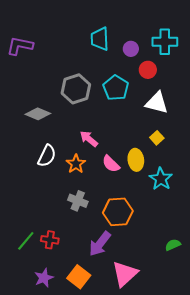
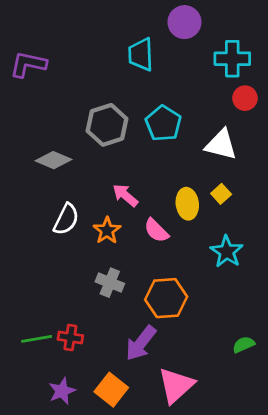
purple circle: (131, 49) -> (184, 22), moved, size x1.5
red circle: (148, 70) -> (245, 98), moved
yellow ellipse: (136, 160) -> (187, 204), moved
green line: (26, 241) -> (37, 339), turned 40

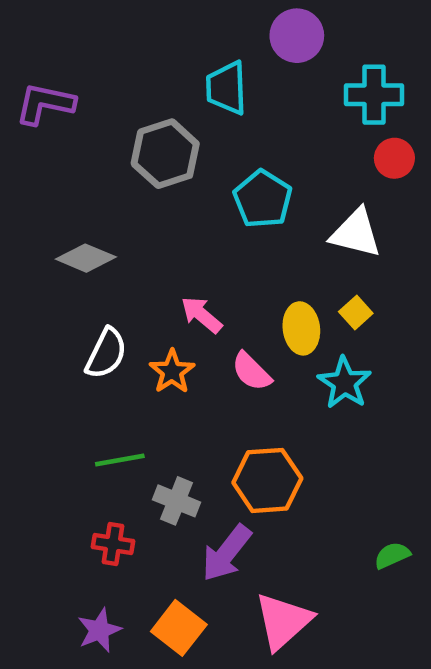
gray hexagon: (107, 125) -> (165, 154), moved
cyan star: (227, 252) -> (344, 383), moved
gray cross: (110, 283) -> (177, 501), moved
green line: (37, 339) -> (120, 460), moved

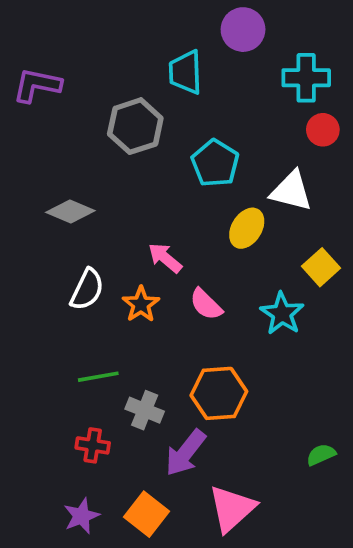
yellow square: (356, 313) -> (321, 267), moved, size x1.4
yellow ellipse: (301, 328) -> (247, 228), moved, turned 39

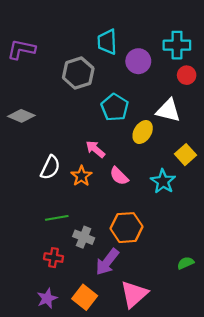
purple circle: (243, 30) -> (138, 61), moved
cyan pentagon: (215, 163) -> (115, 107), moved
gray diamond: (70, 211) -> (21, 116), moved

